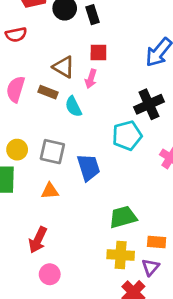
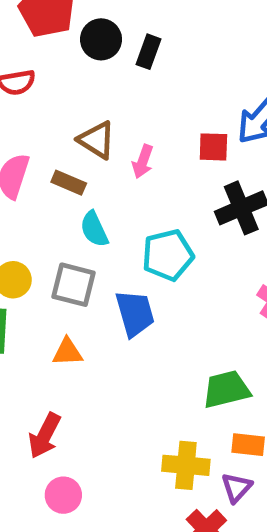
black rectangle: (93, 15) -> (149, 52), turned 36
red square: (98, 52) -> (213, 147), moved
cyan semicircle: (73, 107) -> (94, 229), moved
cyan pentagon: (127, 136) -> (168, 255), moved
green trapezoid: (123, 217) -> (226, 389), moved

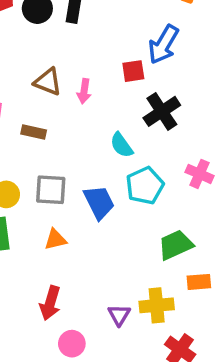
brown rectangle: (69, 183) -> (34, 132), moved
cyan semicircle: (94, 229) -> (122, 145), moved
cyan pentagon: (168, 255) -> (145, 186), moved
purple triangle: (237, 488) -> (119, 315), moved

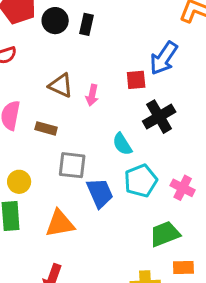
pink cross: (199, 174) -> (183, 188), moved
gray square: (51, 190) -> (72, 165), moved
orange triangle: (55, 239) -> (60, 223), size x1.5

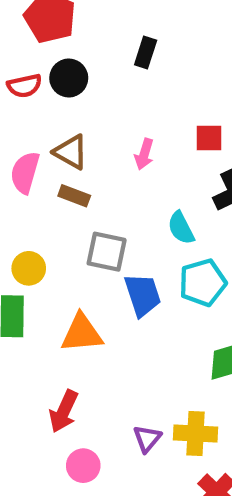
black circle: (55, 21) -> (69, 78), moved
brown triangle: (61, 85) -> (71, 152), moved

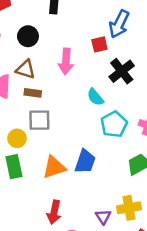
black circle: (69, 78) -> (28, 36), moved
pink arrow: (144, 154) -> (66, 61), size x1.5
gray square: (107, 252) -> (39, 120), moved
blue trapezoid: (143, 295) -> (85, 161), moved, turned 50

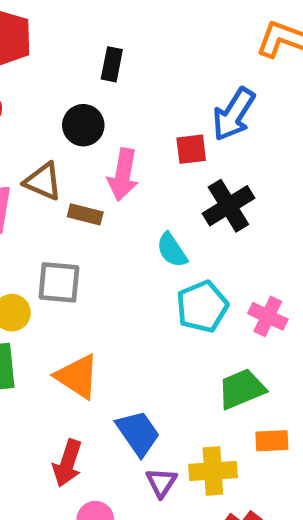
black circle: (28, 36) -> (83, 125), moved
brown rectangle: (33, 93) -> (85, 214), moved
blue trapezoid: (85, 161) -> (138, 433), moved, turned -60
orange triangle: (54, 167) -> (77, 376), turned 45

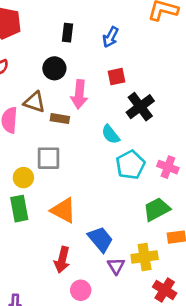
blue arrow: (234, 114) -> (111, 37), moved, size x0.7

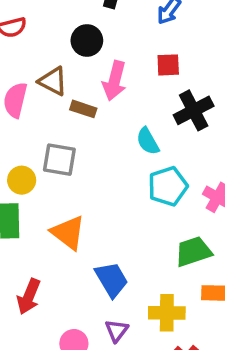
red arrow: (62, 260) -> (29, 297), moved
purple triangle: (116, 266) -> (117, 331), moved

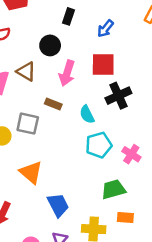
red square: (168, 65) -> (103, 65), size x1.5
brown rectangle: (83, 109) -> (53, 104), moved

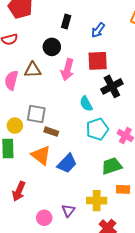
brown triangle: (26, 71) -> (33, 70), turned -30
brown rectangle: (53, 104) -> (51, 132), moved
blue trapezoid: (58, 205) -> (67, 163), moved, turned 75

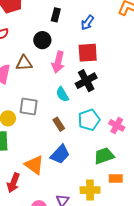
black cross: (112, 86) -> (86, 81), moved
cyan semicircle: (86, 104) -> (62, 94), moved
brown rectangle: (51, 132) -> (59, 124), moved, turned 40
orange triangle: (41, 155) -> (34, 165), moved

